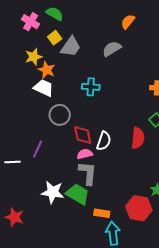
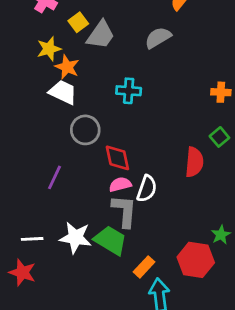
white semicircle: (104, 141) -> (147, 189), moved
white line: (12, 162) -> (32, 239), moved
orange rectangle: (102, 213) -> (144, 267), turned -56

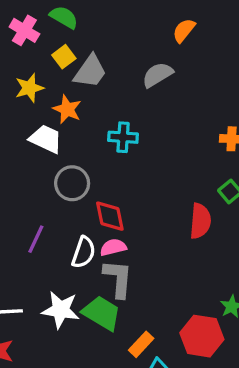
orange star: (67, 67) -> (67, 109), moved
white semicircle: (147, 189) -> (84, 252), moved

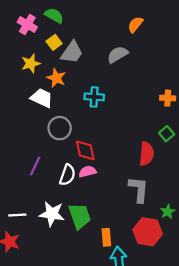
gray L-shape: (118, 279) -> (139, 189), moved
green trapezoid: (102, 313) -> (80, 216), turned 40
orange rectangle: (141, 344) -> (106, 237), turned -48

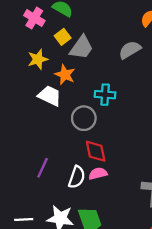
gray circle: (60, 128) -> (84, 118), moved

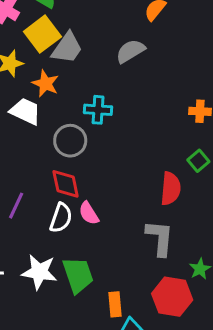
yellow square: (63, 37) -> (42, 34), size x1.6
red diamond: (96, 151) -> (66, 184), moved
pink semicircle: (98, 174) -> (89, 213), turned -108

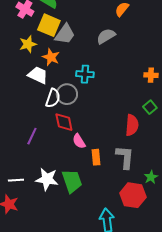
yellow square: (42, 34) -> (49, 25), turned -30
white semicircle: (61, 218) -> (53, 98), moved
orange rectangle: (115, 304) -> (96, 157), moved

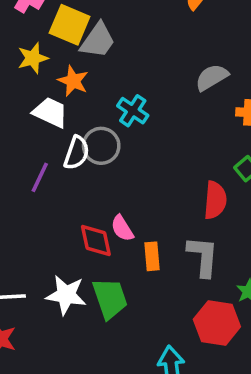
gray semicircle: (106, 36) -> (212, 77), moved
cyan cross: (85, 74) -> (133, 111), turned 30
red diamond: (64, 122) -> (96, 241), moved
purple line: (32, 136) -> (40, 177), moved

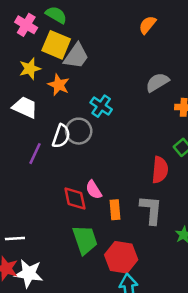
white trapezoid: (50, 112) -> (25, 107), moved
white star: (66, 295) -> (29, 273), moved
red hexagon: (217, 323) -> (121, 257), moved

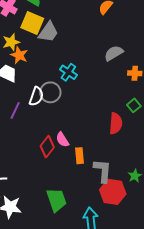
orange star: (59, 85) -> (19, 55), moved
red diamond: (75, 199) -> (47, 147), turned 50
gray L-shape: (151, 210) -> (103, 171), moved
green trapezoid: (85, 240) -> (56, 200), moved
red hexagon: (121, 257) -> (113, 192), moved

